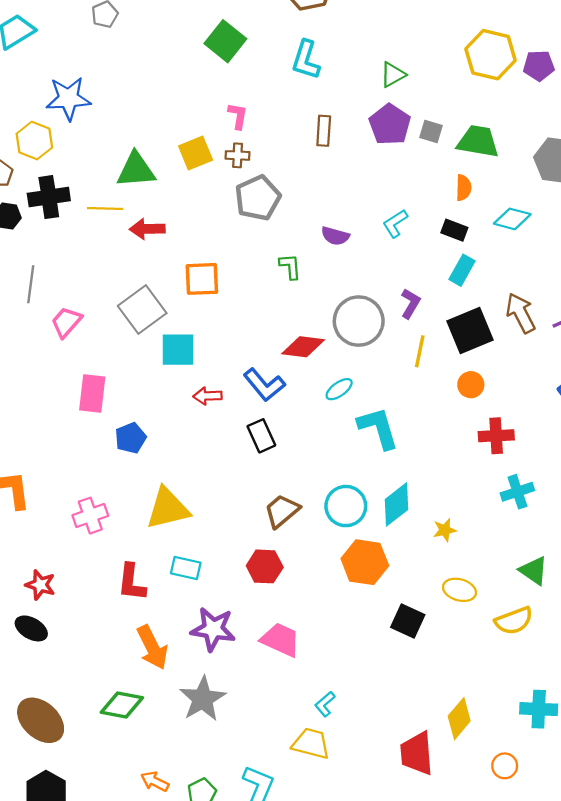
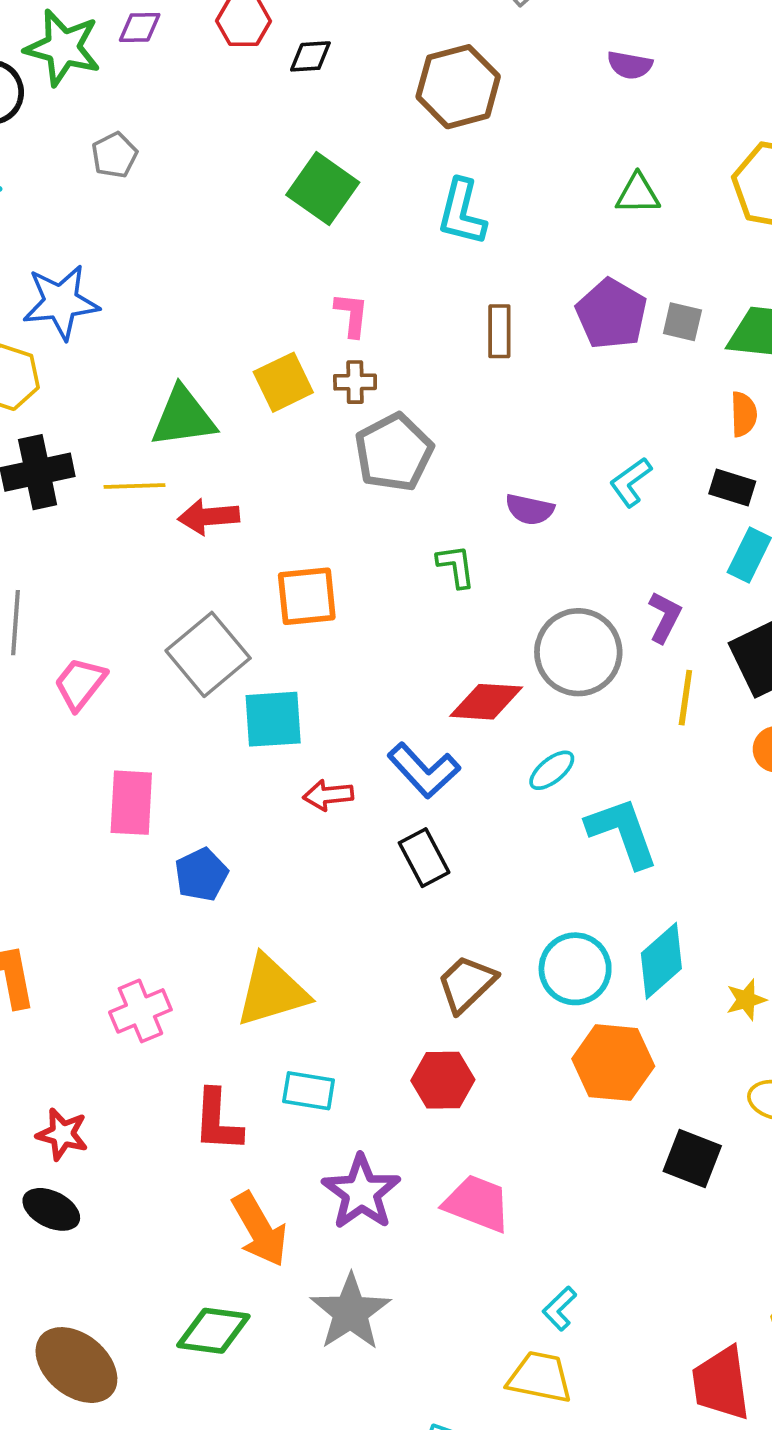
green triangle: (393, 75) -> (638, 194), moved, turned 32
purple star: (213, 629) -> (361, 1192), turned 30

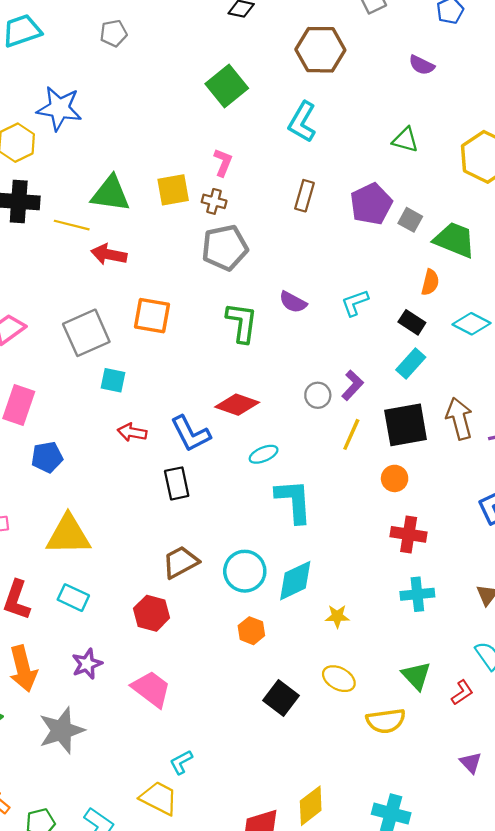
green L-shape: (456, 566) -> (242, 323), size x1.5
gray circle: (578, 652) -> (318, 395), moved, size x0.5
cyan square: (273, 719) -> (113, 380), size x0.7
orange hexagon: (613, 1063) -> (251, 631), size x0.6
purple star: (361, 1192) -> (87, 664), size x0.7

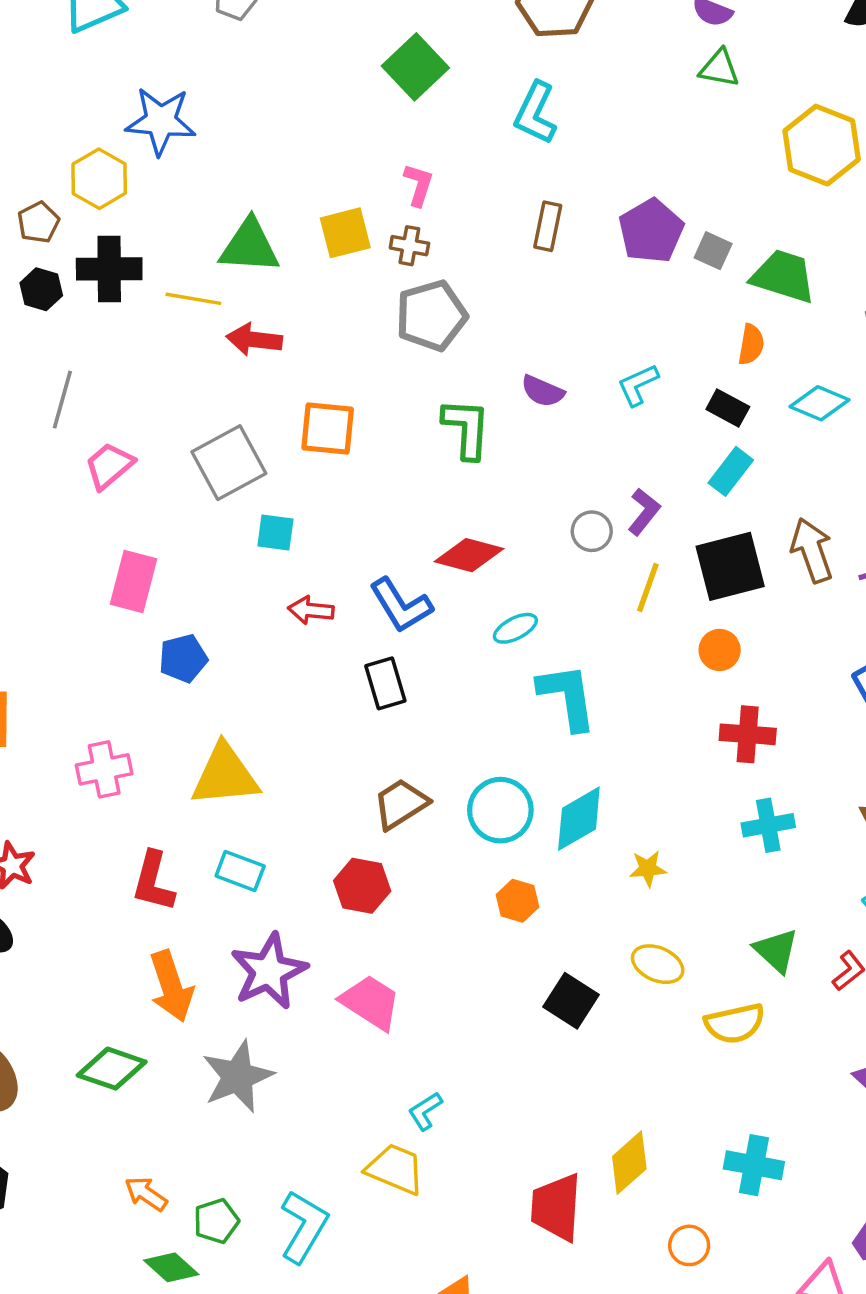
green triangle: (405, 140) -> (719, 68), moved
purple star: (87, 664) -> (269, 971), size x1.6

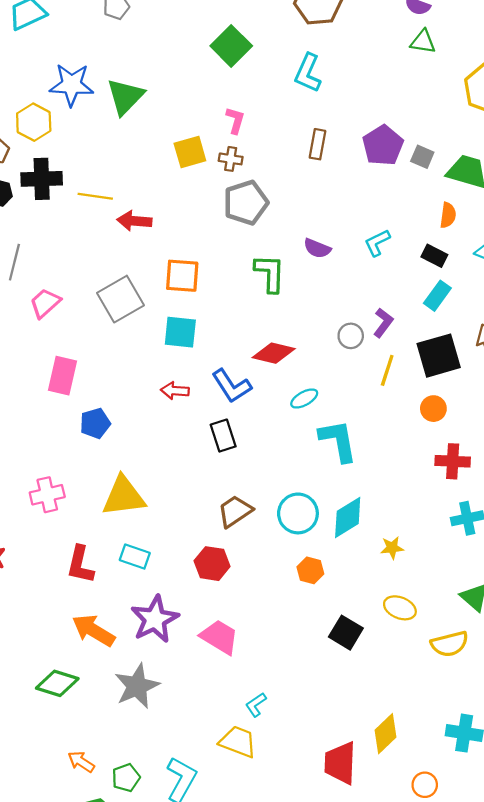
green triangle: (249, 246) -> (125, 97), moved, turned -48
cyan square: (275, 532) -> (180, 332), moved, size x1.4
orange arrow: (171, 986) -> (93, 630), turned 141

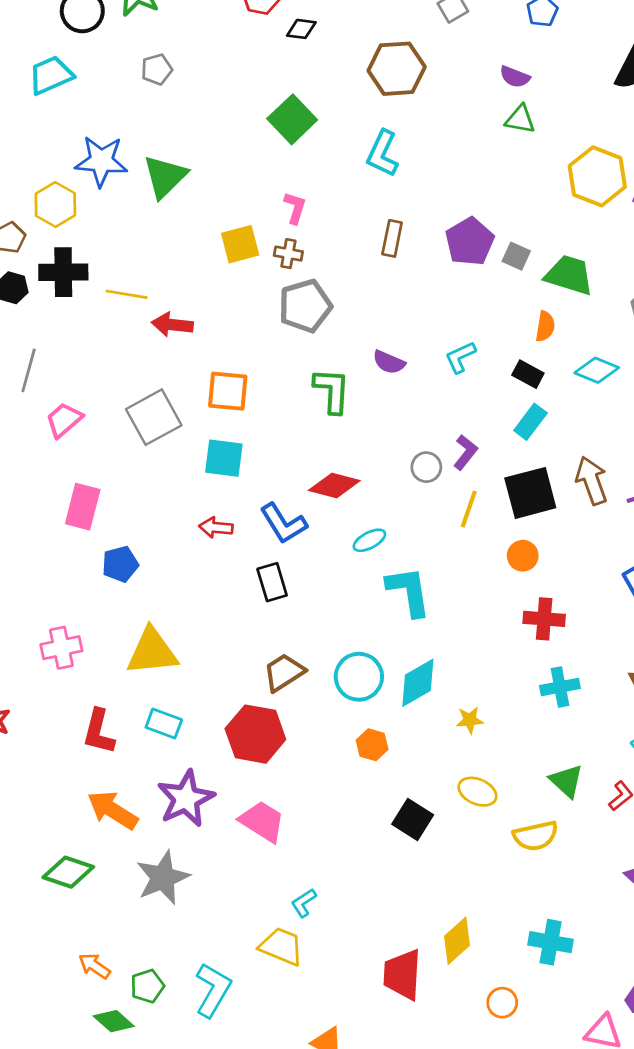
red hexagon: (212, 564) -> (255, 734), size x1.4

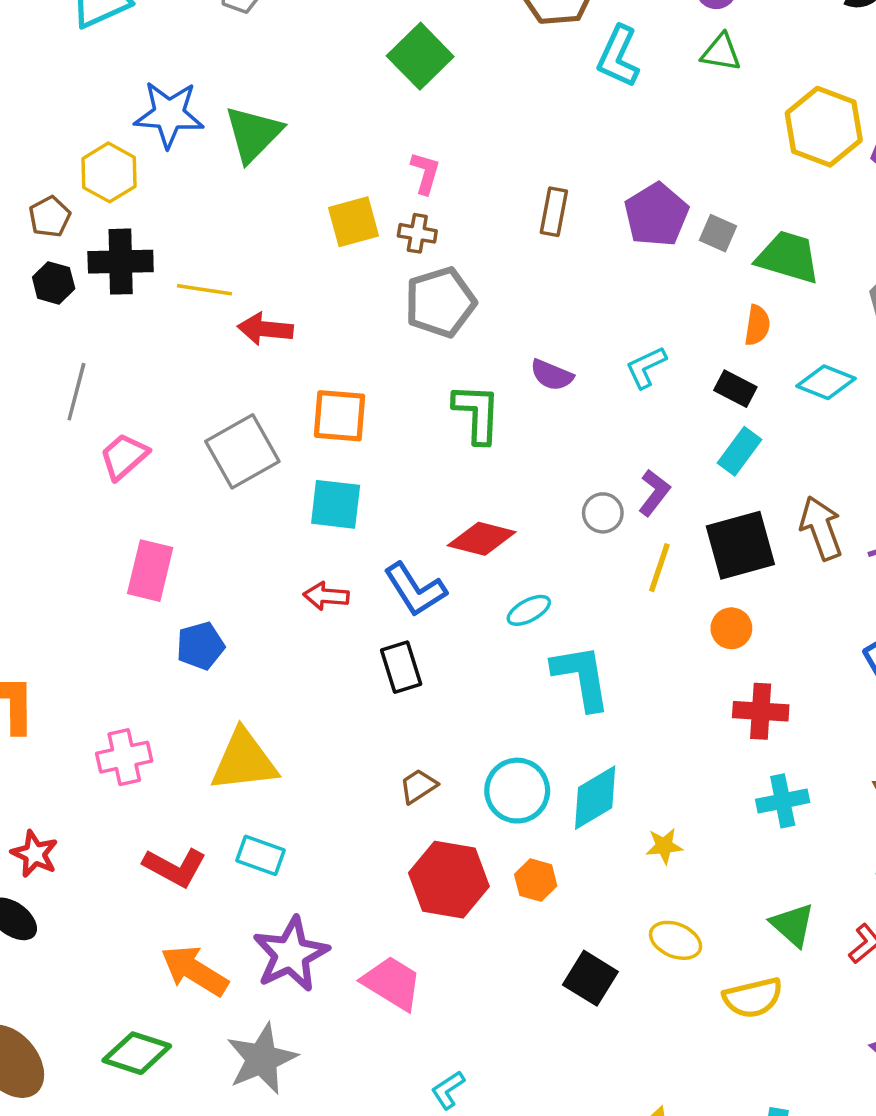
cyan L-shape: (382, 154) -> (618, 57), moved
brown trapezoid: (284, 672) -> (418, 786), size x0.7
red L-shape: (99, 732) -> (175, 867), turned -75
red hexagon: (255, 734) -> (449, 880), moved

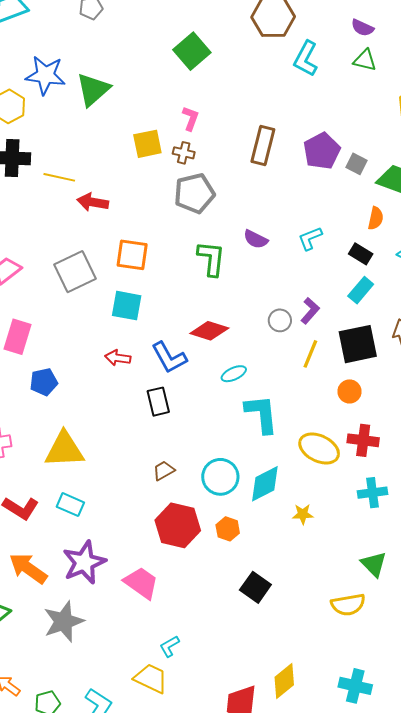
brown rectangle: (554, 212) -> (263, 146), size x1.4
yellow ellipse: (676, 940) -> (319, 448), moved, size x1.4

